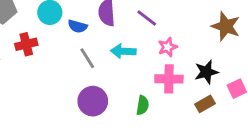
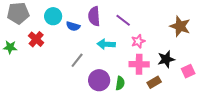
red cross: (26, 44) -> (36, 39), turned -35
gray line: (87, 58) -> (77, 60), moved, turned 70
purple circle: (93, 101) -> (99, 80), moved
brown rectangle: (205, 104) -> (154, 82), moved

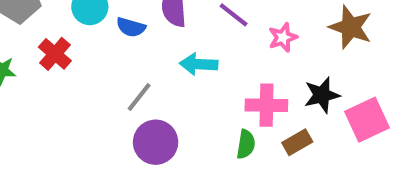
pink star: (138, 41) -> (283, 37), moved
pink square: (188, 71) -> (367, 120), size x1.5
purple circle: (99, 80) -> (156, 142), moved
green semicircle: (120, 83) -> (246, 144), moved

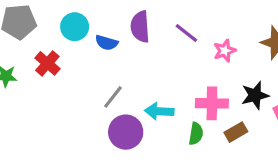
cyan arrow: (199, 64) -> (159, 111), moved

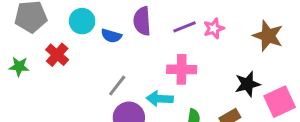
purple line: (186, 33) -> (185, 27), turned -60
pink star: (225, 51) -> (214, 28), moved
pink cross: (212, 103) -> (182, 69), moved

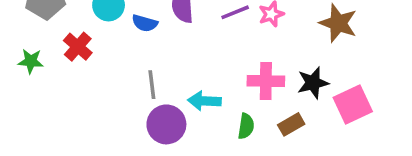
pink cross: (182, 69) -> (266, 81), moved
gray line: (117, 86) -> (152, 85), turned -45

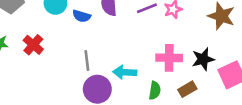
red cross: (78, 47) -> (33, 45), moved

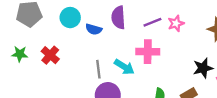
pink cross: (169, 58) -> (148, 52), moved
cyan arrow: (125, 72) -> (124, 67), moved, turned -150

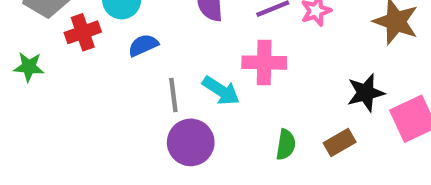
blue semicircle: (94, 29) -> (143, 45), moved, turned 140
red cross: (50, 55) -> (83, 32), moved, turned 30

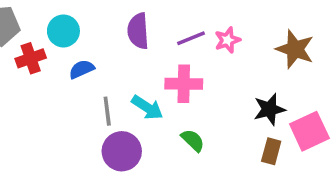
brown rectangle: (340, 142) -> (271, 151), moved, turned -45
green semicircle: (286, 145) -> (193, 140), moved, turned -55

